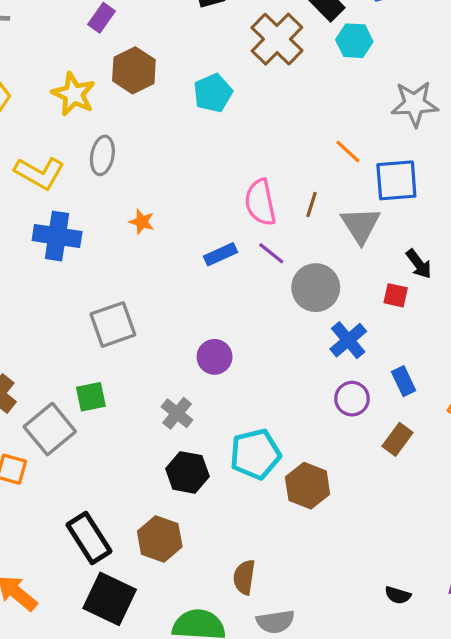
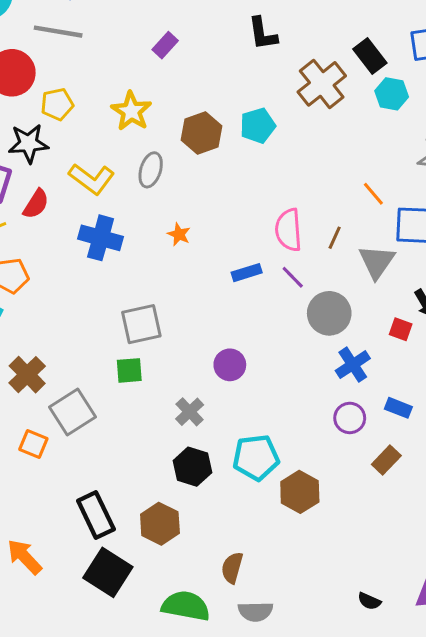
brown hexagon: (134, 70) -> (202, 133), moved
blue rectangle: (404, 381) -> (398, 408), turned -50
green square: (91, 397) -> (129, 370), moved

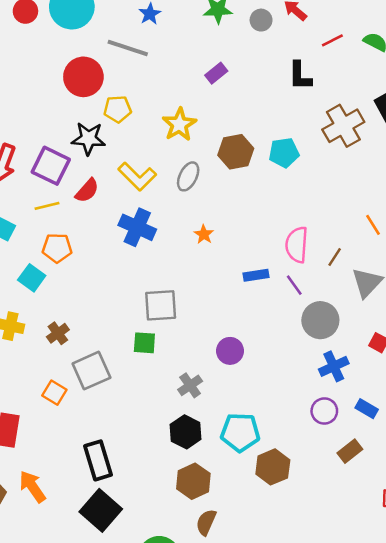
brown cross: (27, 375) -> (58, 333), size x0.7
brown hexagon: (160, 524) -> (193, 481), moved

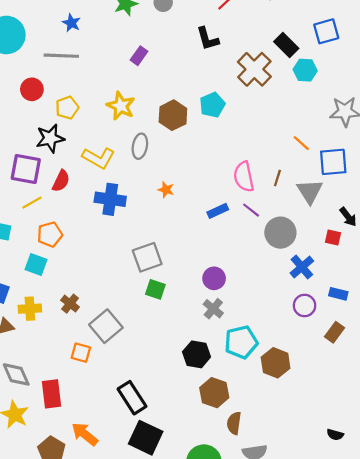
red circle: (83, 77) -> (32, 89), size x0.7
green square: (144, 343) -> (155, 289), moved, turned 30
gray cross: (190, 385) -> (213, 309), moved

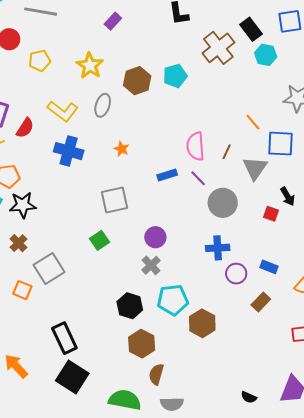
black star: (50, 138) -> (23, 205), moved
gray square: (147, 257) -> (115, 200), moved
blue cross: (302, 267) -> (218, 248), moved, turned 30
green square: (155, 289) -> (99, 240), turned 30

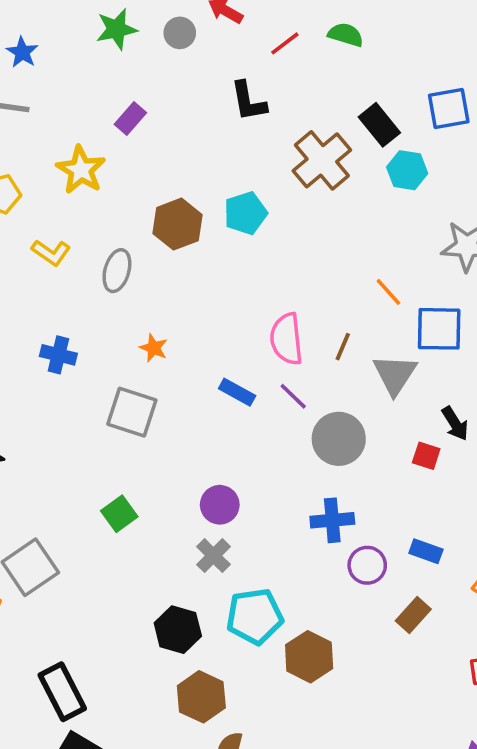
yellow star: (90, 66) -> (81, 170), moved
yellow L-shape: (63, 111) -> (51, 253), moved, size x0.7
blue cross: (69, 151) -> (58, 355), size x0.7
blue rectangle: (167, 175) -> (237, 392), turned 48
gray square: (115, 200) -> (132, 412), moved, turned 32

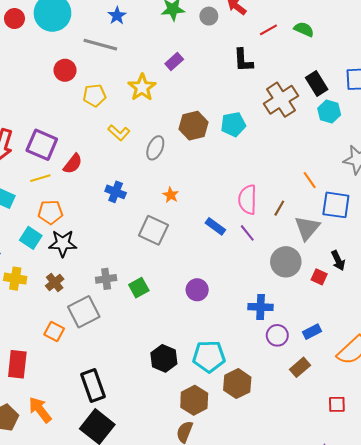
gray circle: (339, 439) -> (286, 262), moved
blue rectangle: (426, 551) -> (312, 332), turned -54
gray cross: (213, 556) -> (106, 279), moved, turned 30
brown hexagon: (201, 697) -> (194, 400), moved

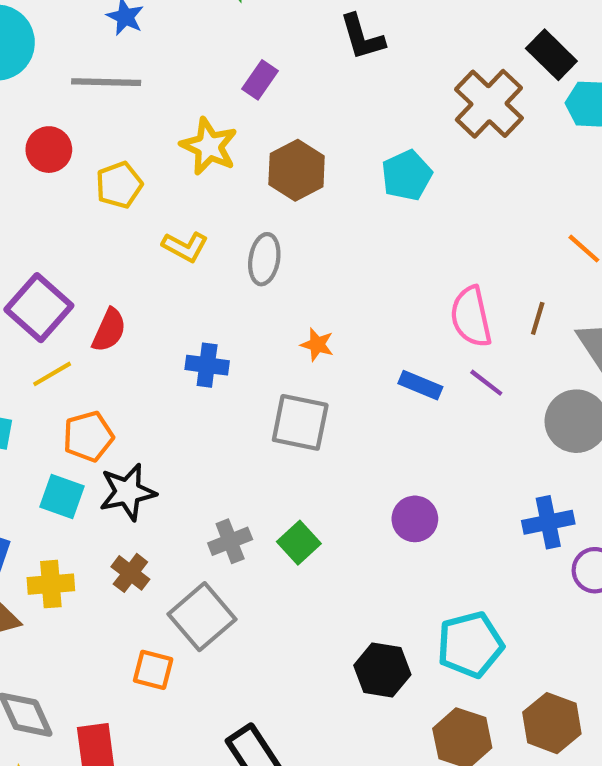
black L-shape: (243, 60) -> (362, 37), moved
brown hexagon: (194, 126) -> (297, 170), moved
purple square: (42, 145) -> (39, 308), turned 32
brown hexagon: (237, 384) -> (552, 723), moved

